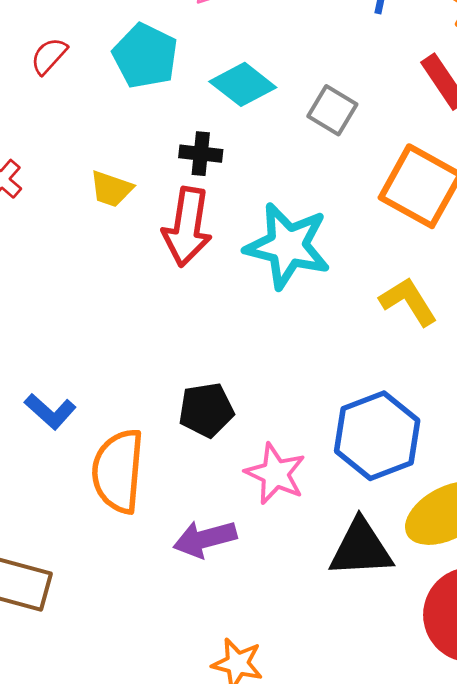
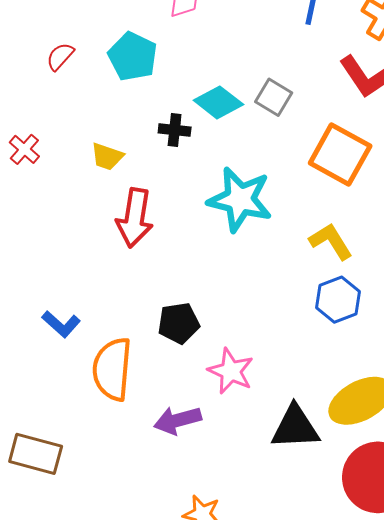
cyan diamond: (243, 84) -> (218, 102), moved
red arrow: (187, 227) -> (135, 218), moved
blue hexagon: (377, 436) -> (338, 300), moved, size x0.7

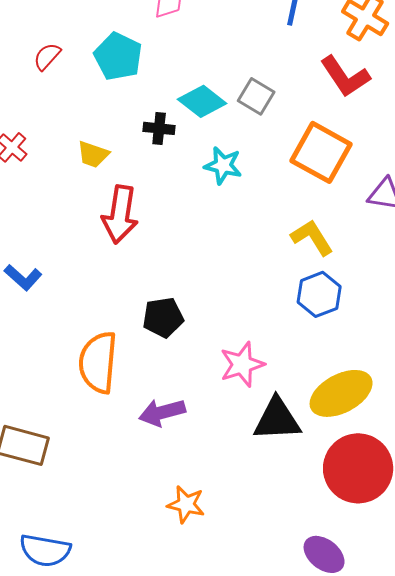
cyan star: (240, 199) -> (223, 165), moved, size x0.6
blue L-shape: (61, 324) -> (23, 277), moved
pink star: (231, 371) -> (242, 364), moved, turned 30

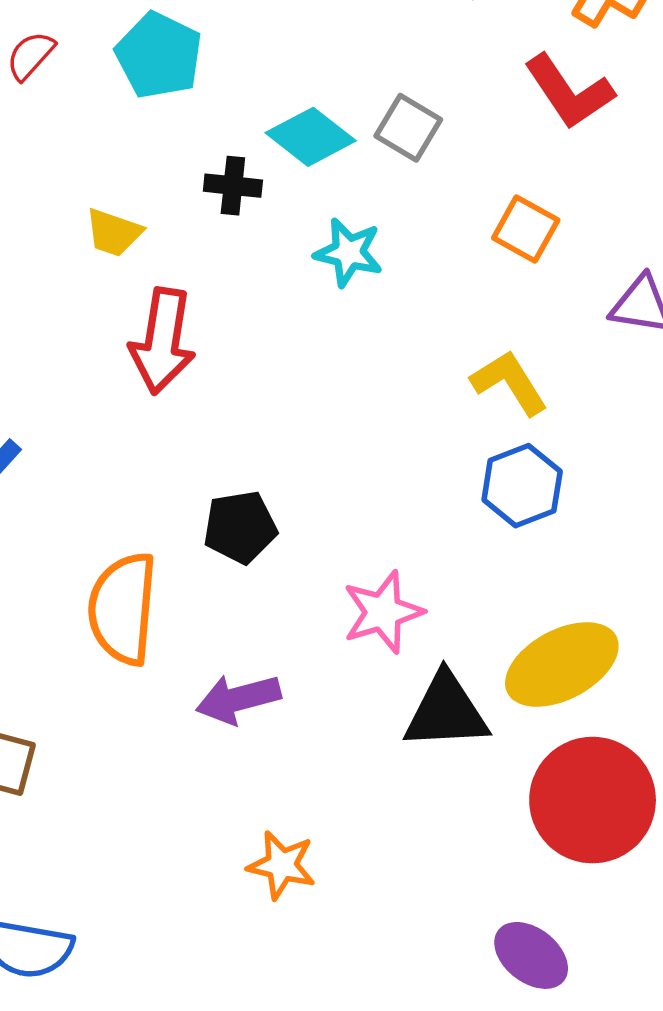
orange square: (321, 152) -> (526, 229), size x0.6

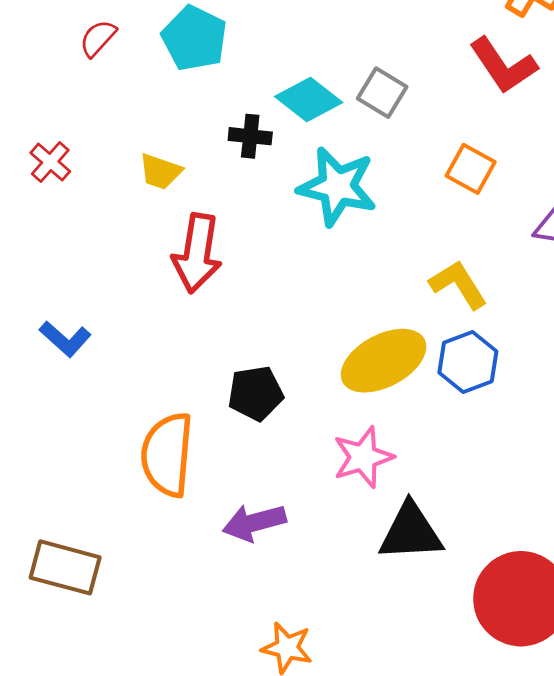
cyan star: (349, 252) -> (337, 187), size x1.5
yellow ellipse: (562, 665) -> (384, 361), moved

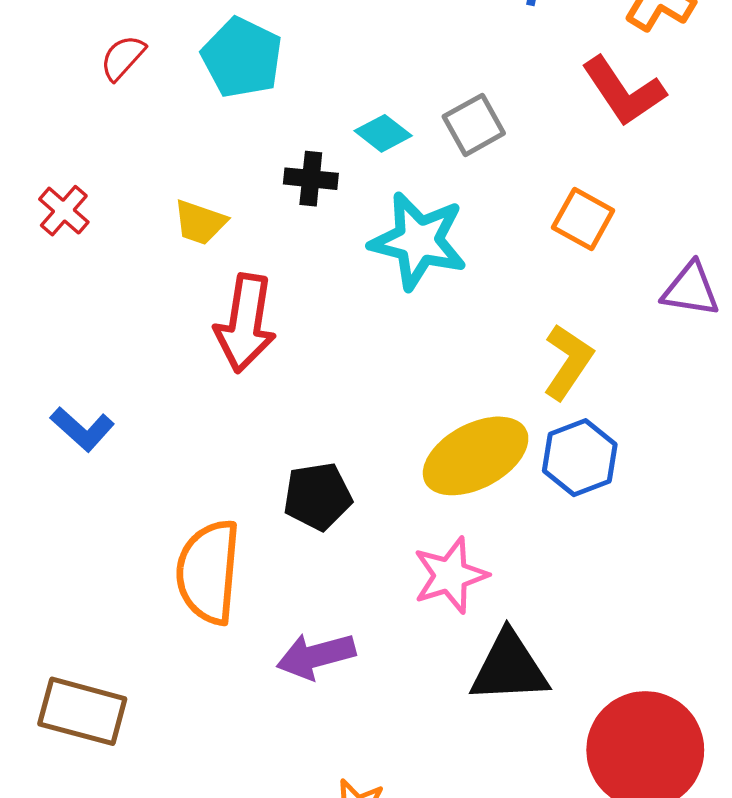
gray square: (382, 93) -> (474, 125), turned 30
cyan diamond: (309, 99) -> (383, 133), size x0.7
yellow L-shape: (458, 284) -> (568, 362), turned 66

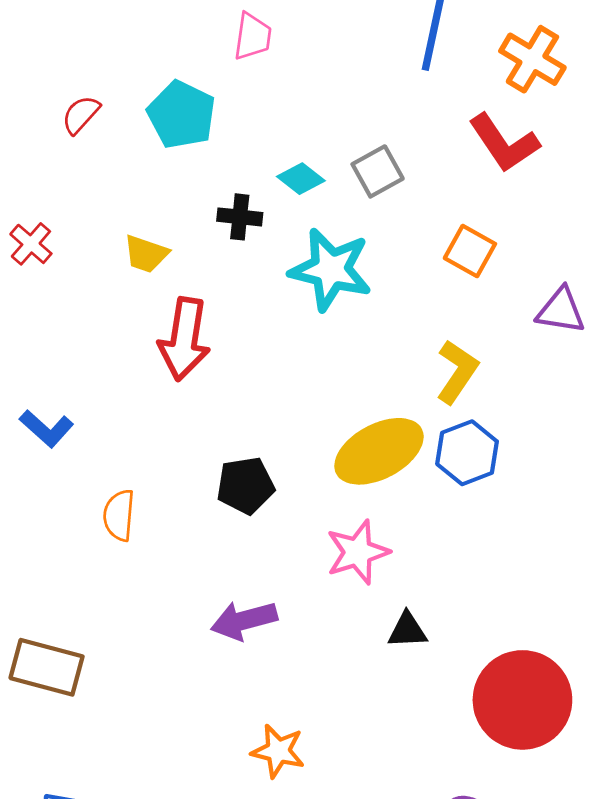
orange semicircle: (208, 572) -> (119, 515), moved, size x0.6
black triangle: (509, 668) -> (407, 630), size x0.6

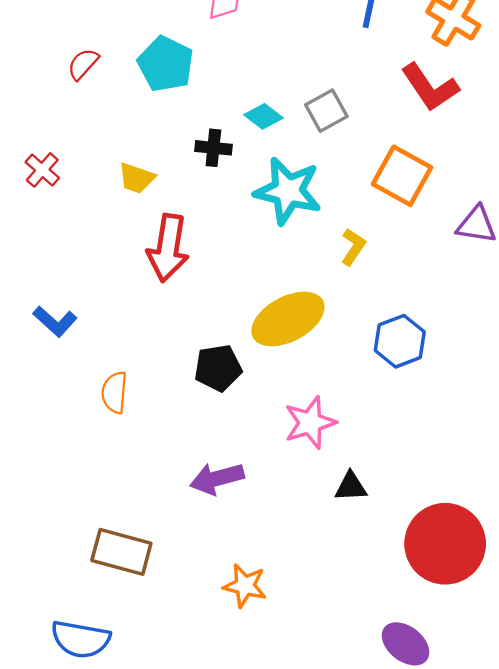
orange square: (470, 251) -> (402, 176), size x1.4
yellow L-shape: (457, 372) -> (353, 247), moved, size x0.7
yellow ellipse: (379, 451) -> (288, 319), moved
brown rectangle: (47, 667) -> (121, 552), moved

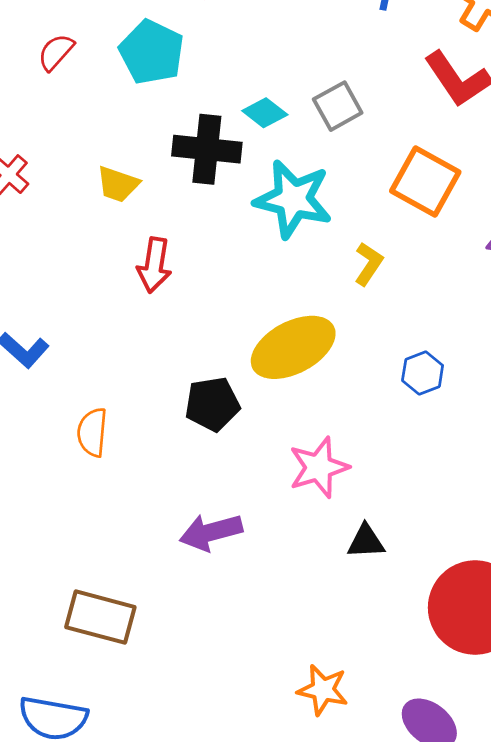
black cross: (213, 148) -> (207, 149), size x1.6
red arrow: (168, 248) -> (154, 265), size x0.7
blue hexagon: (400, 341) -> (423, 373), size x0.7
orange star: (245, 586) -> (323, 690), moved

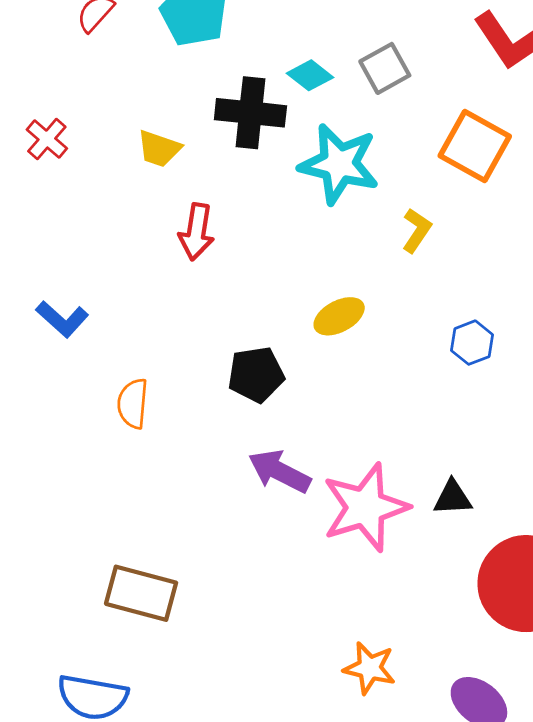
yellow ellipse: (293, 347) -> (339, 316), size x0.6
pink star: (319, 467) -> (365, 507), moved, size x1.4
purple arrow: (211, 532) -> (280, 471), moved, turned 42
black triangle: (366, 542) -> (453, 498), moved

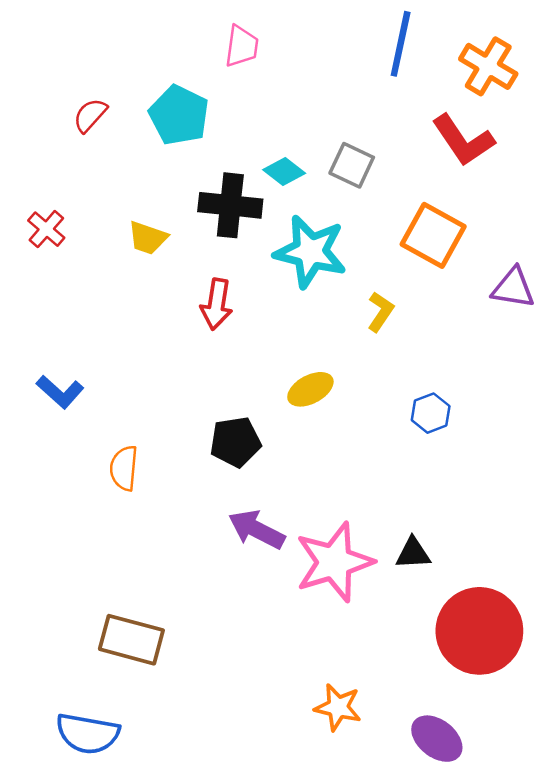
gray square: (385, 68) -> (352, 165), turned -36
red arrow: (196, 232) -> (217, 304), moved

